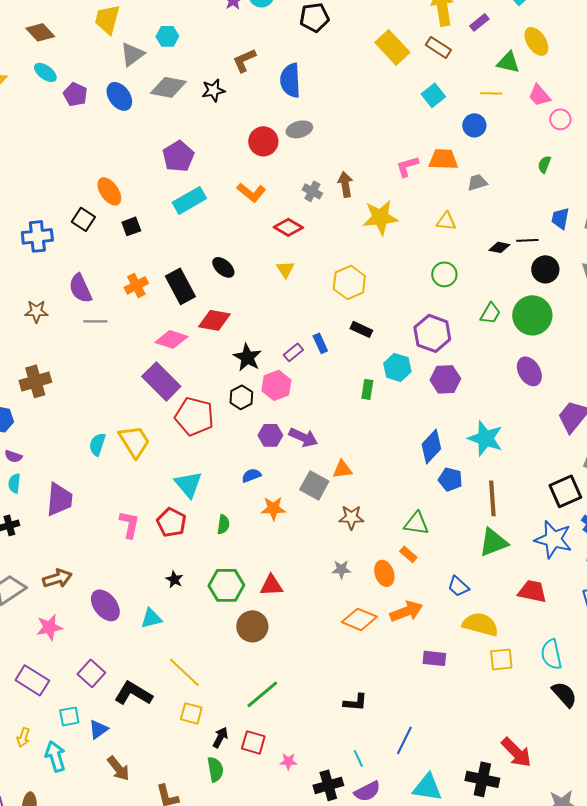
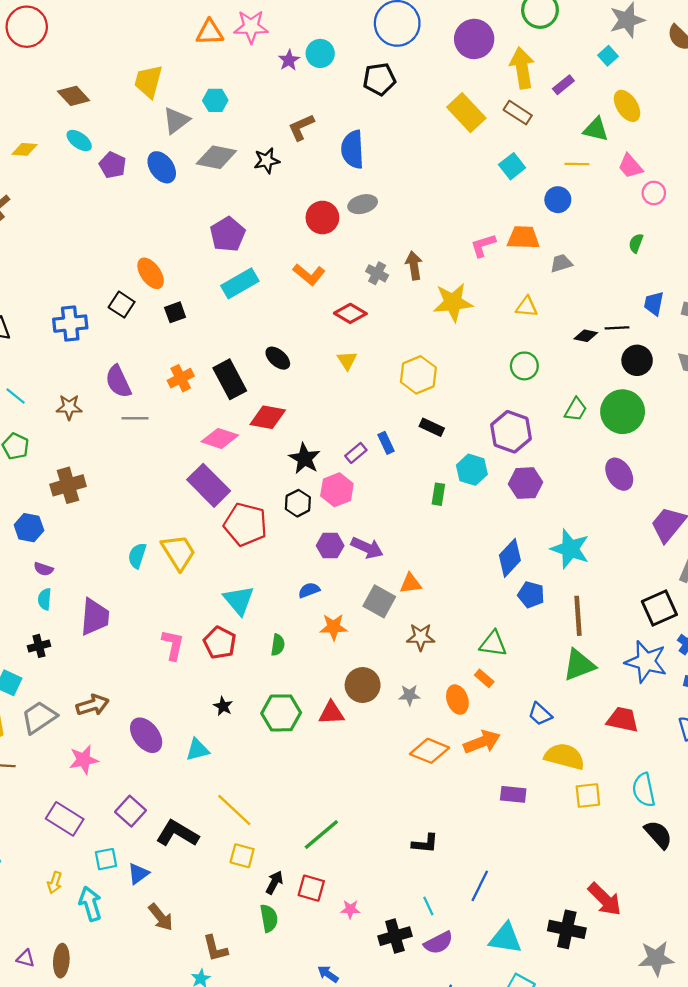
brown circle: (252, 626) -> (363, 685), moved

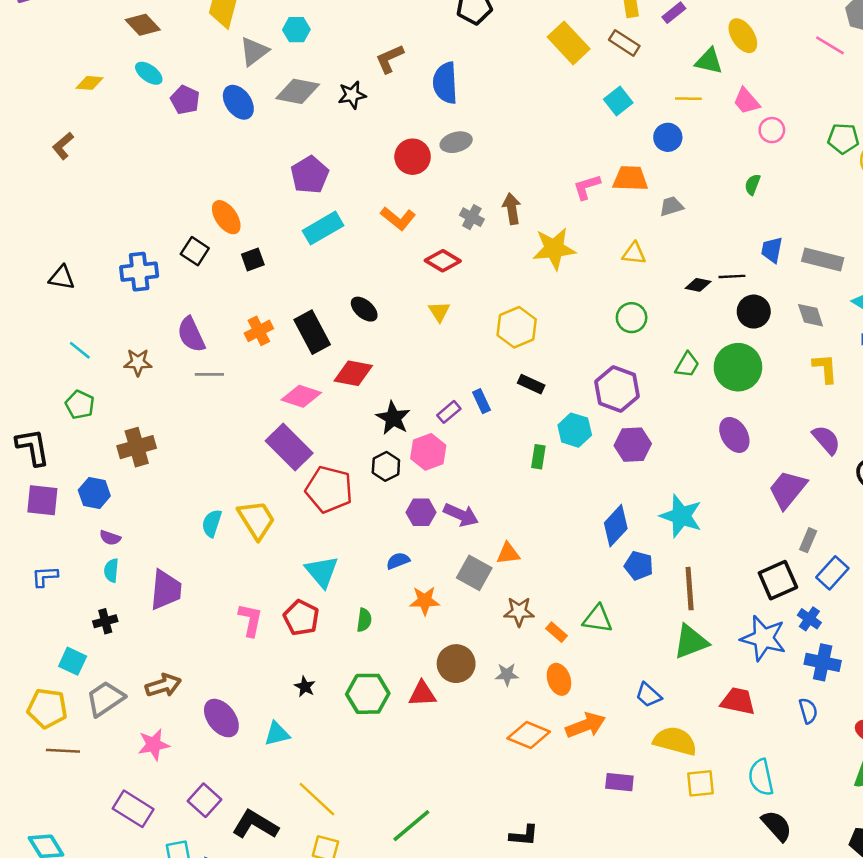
orange rectangle: (484, 678) -> (557, 632), moved

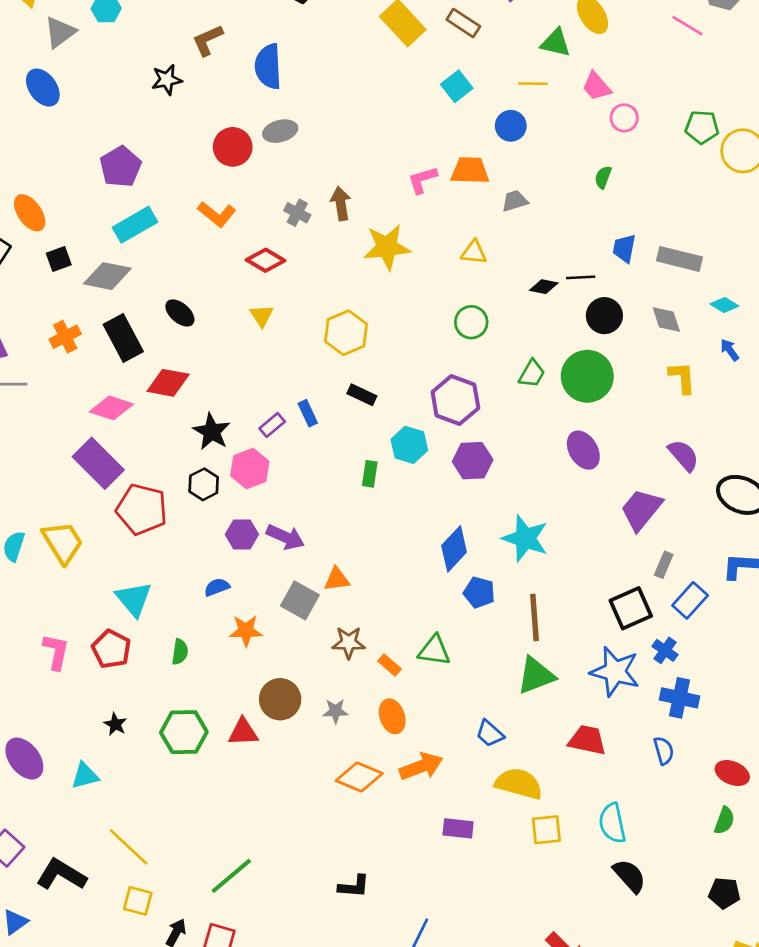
gray diamond: (298, 91) -> (107, 276), moved

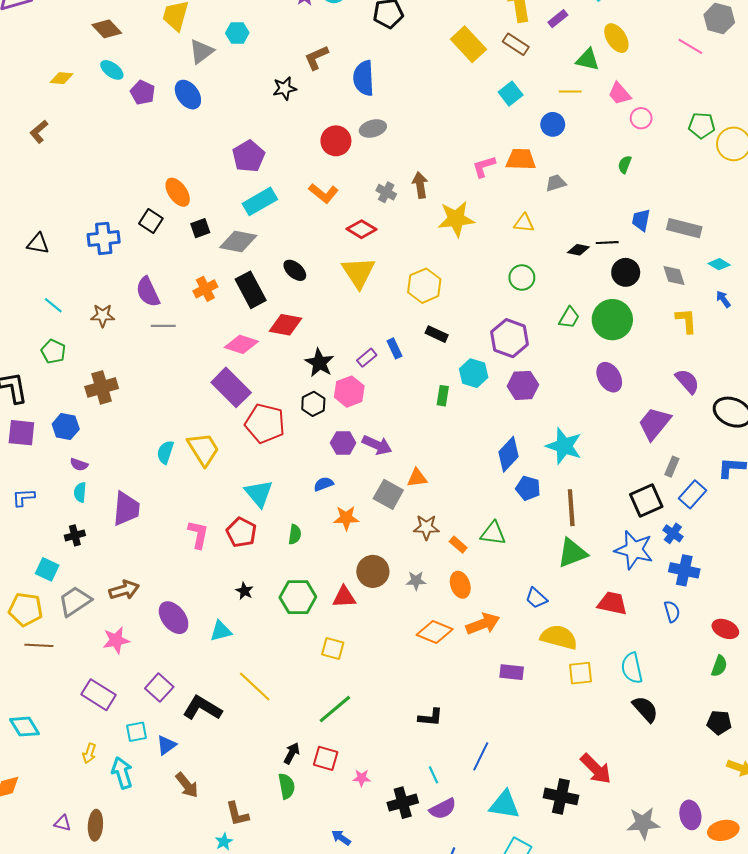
yellow triangle: (262, 316) -> (359, 272), size x1.8
yellow square: (138, 901) -> (333, 648), moved

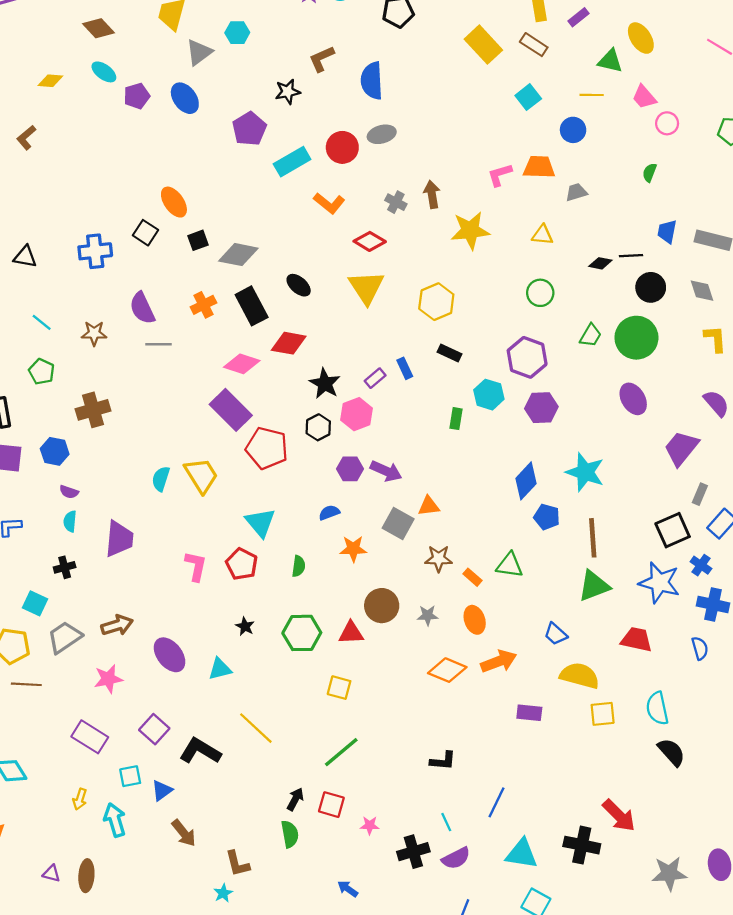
purple pentagon: (143, 93) -> (137, 96), turned 30
purple pentagon: (249, 156) -> (249, 129), moved
cyan rectangle: (260, 201) -> (292, 162), moved

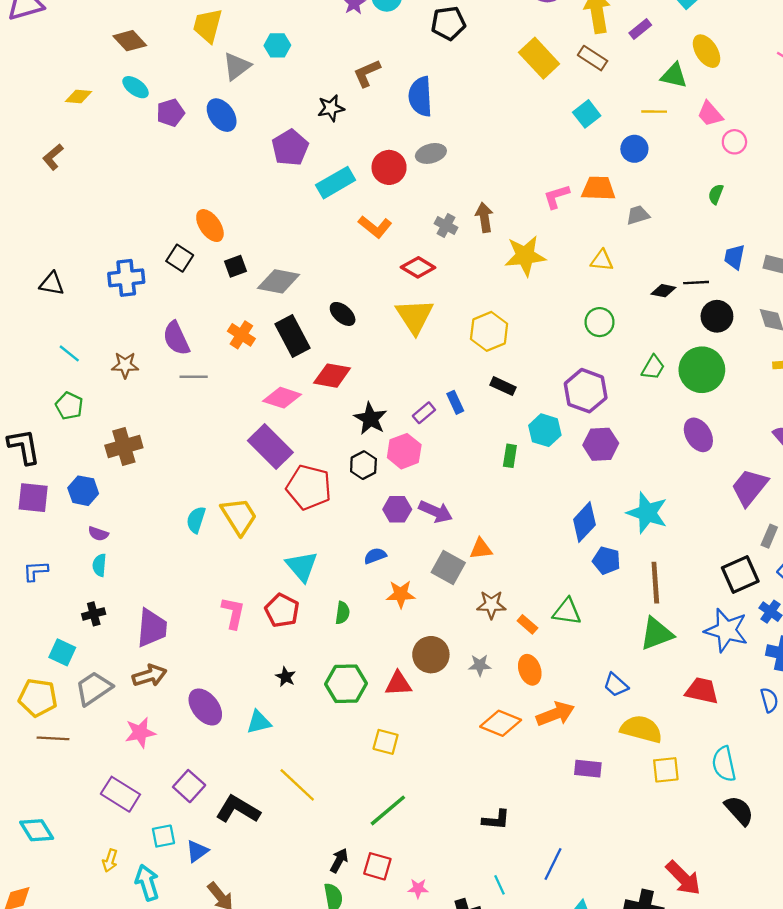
orange cross: (203, 305) -> (241, 335), turned -30
purple trapezoid: (119, 539) -> (152, 628), moved

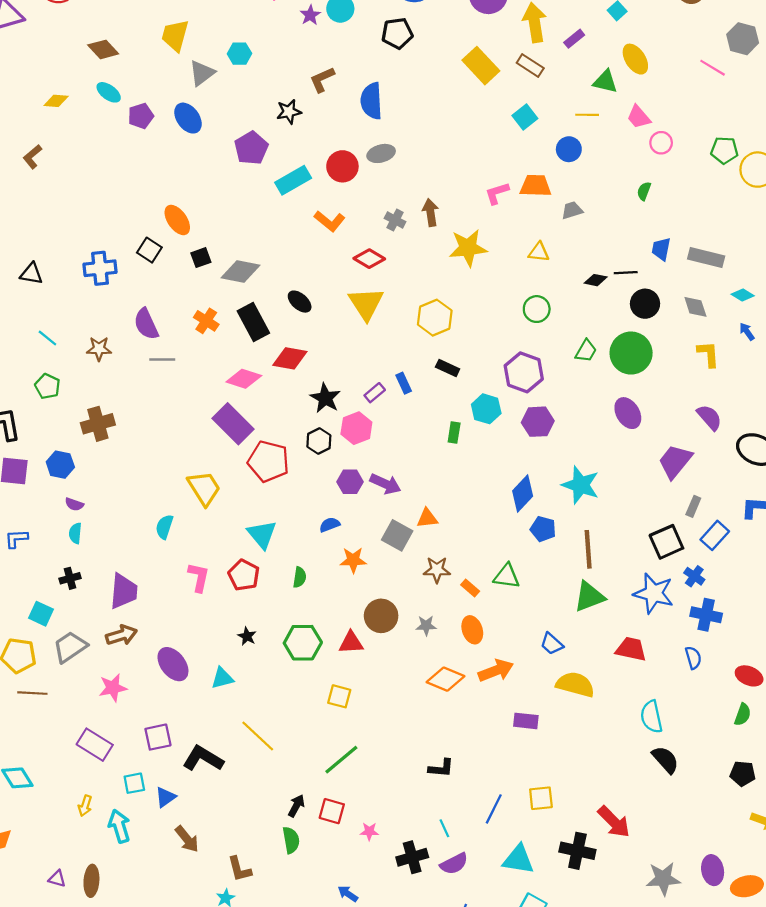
cyan semicircle: (196, 520) -> (164, 527), moved
yellow square: (666, 770) -> (541, 798), moved
purple square: (189, 786) -> (158, 737), turned 36

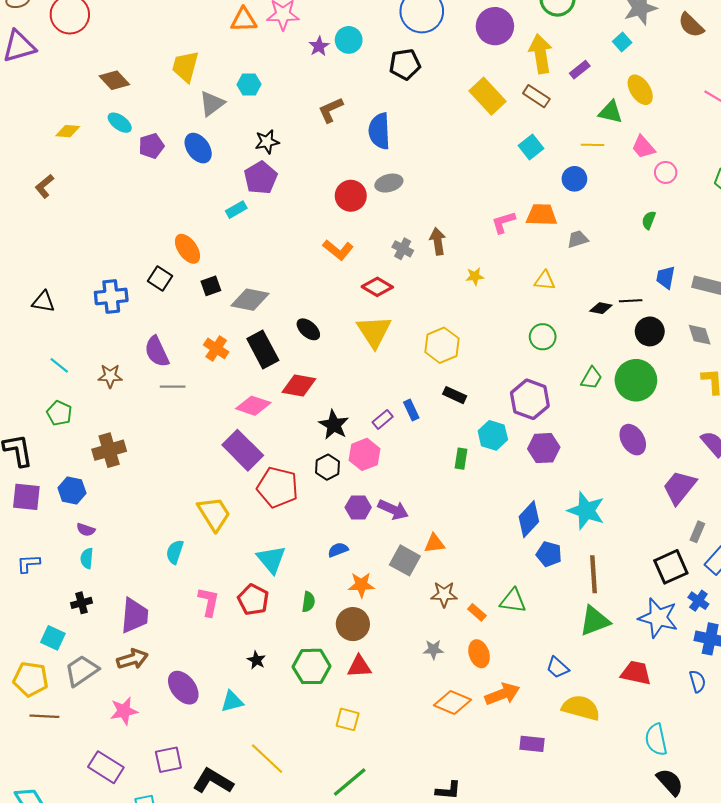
black star: (289, 112) -> (267, 142), moved
cyan rectangle: (293, 180) -> (236, 210), moved, size x0.6
yellow star: (468, 248) -> (475, 276), size x0.5
brown circle: (381, 616) -> (353, 624), moved

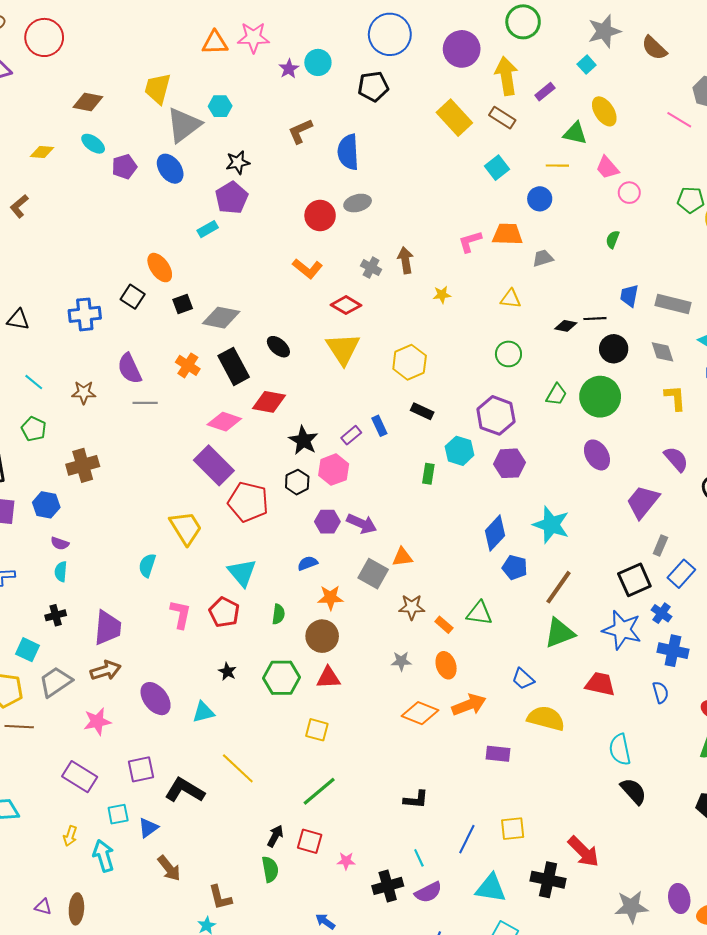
brown diamond: (114, 80) -> (88, 102), turned -36
gray triangle: (212, 104) -> (184, 125), size x1.4
brown line: (594, 574) -> (558, 587), turned 39

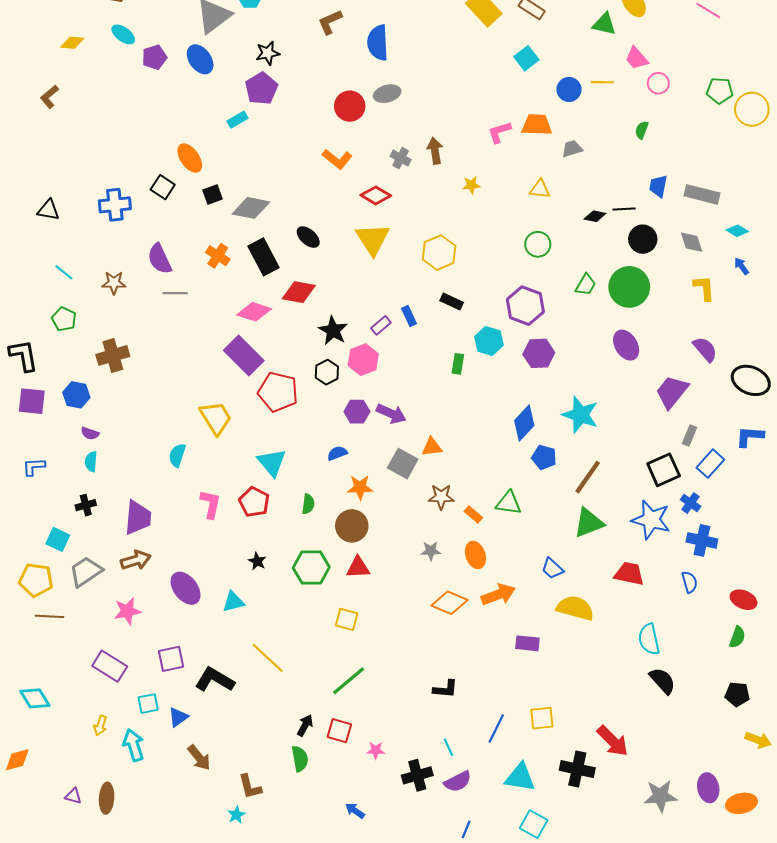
yellow line: (557, 166) -> (602, 82), moved

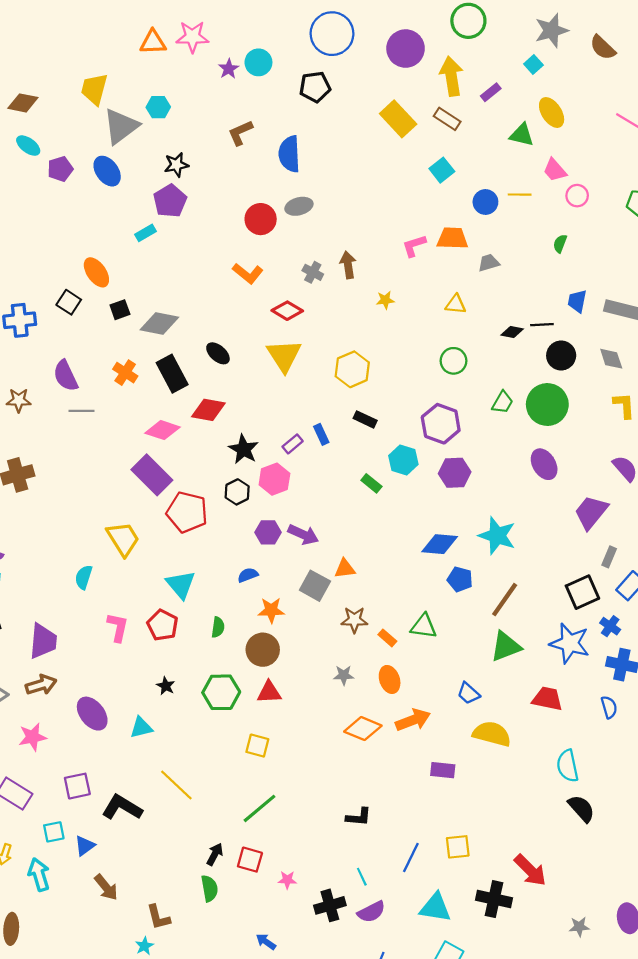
green rectangle: (458, 364) -> (371, 483), turned -60
blue diamond: (524, 423) -> (440, 544), turned 52
gray star: (660, 796) -> (579, 927), size x0.6

